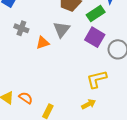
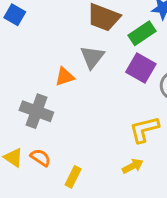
gray cross: (21, 28) -> (36, 111), moved, size x1.5

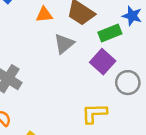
orange triangle: (65, 77) -> (44, 15), moved

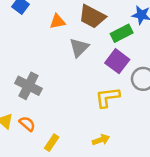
yellow L-shape: (94, 113) -> (107, 97), moved

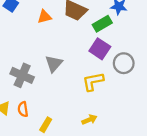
gray triangle: (79, 48) -> (54, 64), moved
orange semicircle: (27, 124) -> (23, 109), turned -136

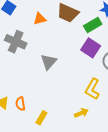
gray cross: (22, 75) -> (16, 42), moved
yellow L-shape: (93, 81) -> (92, 89), moved, turned -50

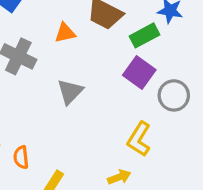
orange triangle: (40, 19) -> (65, 33), moved

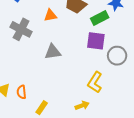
purple square: (139, 72) -> (96, 41), turned -30
gray triangle: (70, 92) -> (53, 52), turned 36

